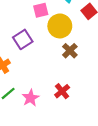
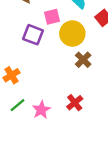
purple square: (23, 39) -> (33, 35), moved, turned -36

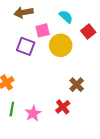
brown cross: (83, 60) -> (77, 85), moved
green line: (17, 105) -> (12, 109), turned -40

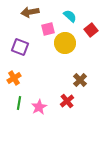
purple square: (26, 46) -> (20, 47), moved

